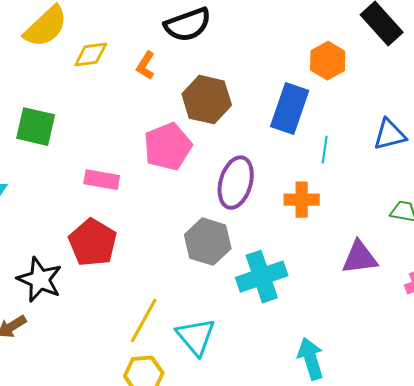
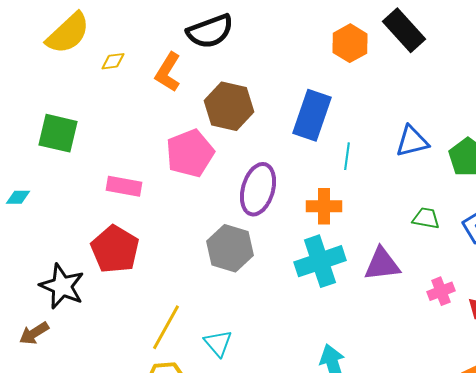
yellow diamond: (91, 55) -> (113, 61), size x0.7
orange hexagon: (328, 61) -> (350, 43), moved
orange L-shape: (146, 66) -> (168, 72), size x1.4
cyan cross: (262, 277) -> (320, 261), moved
cyan triangle: (196, 337) -> (218, 343), size x0.7

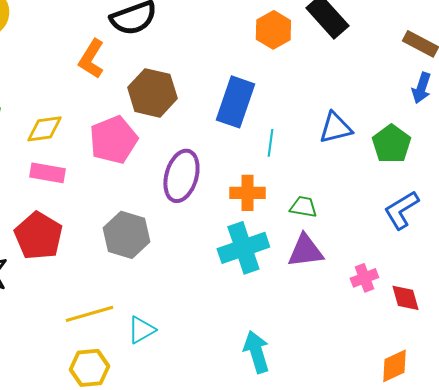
yellow diamond: (113, 61) -> (44, 129), moved, size x1.5
green trapezoid: (426, 218) -> (303, 207), moved
gray hexagon: (230, 248) -> (126, 235), moved
yellow line: (166, 327) -> (89, 314), turned 45
cyan triangle: (218, 343) -> (141, 330), turned 40

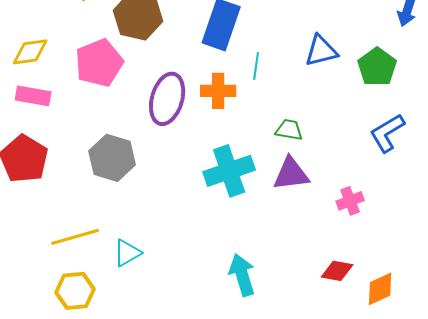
orange cross: (247, 193) -> (218, 91), moved
red diamond: (405, 298) -> (337, 271), moved, turned -64

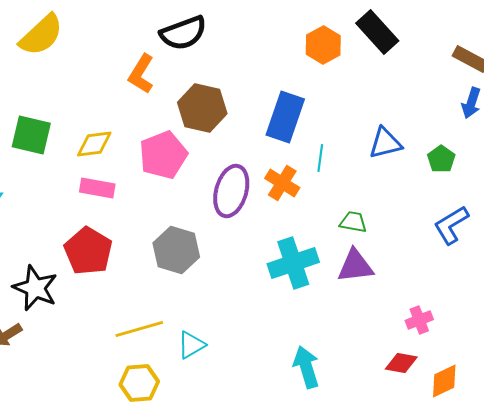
green pentagon: (377, 67) -> (441, 159), size x0.7
orange cross: (218, 91) -> (282, 183), turned 32
pink cross: (350, 201) -> (419, 320), moved

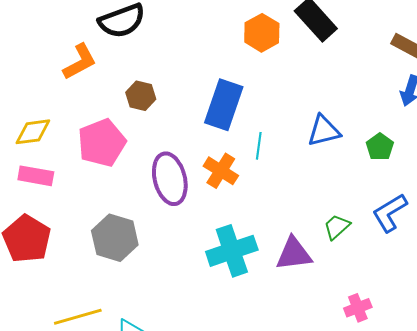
orange L-shape: (141, 74) -> (80, 62), turned -150
brown hexagon: (202, 108) -> (141, 96), size x0.6
purple ellipse: (231, 191) -> (170, 179), turned -30
green trapezoid: (353, 222) -> (337, 227), moved, turned -52

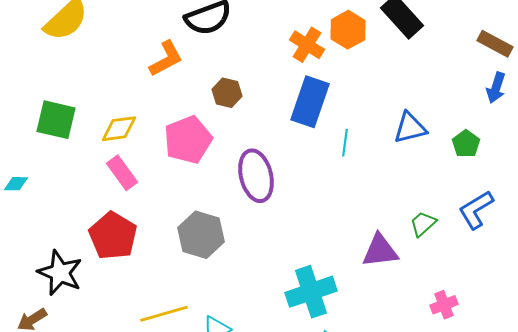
orange cross: (221, 171) -> (307, 45), moved
pink rectangle: (36, 176) -> (122, 173), turned 44
cyan cross: (232, 251) -> (311, 292), moved

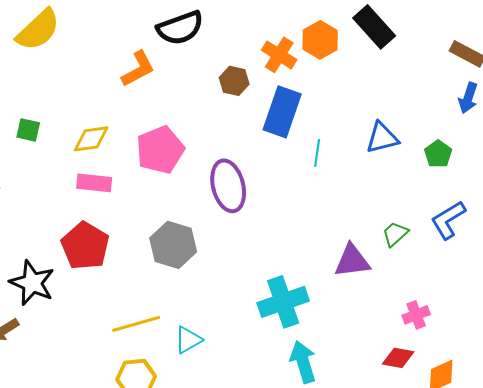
brown hexagon: (227, 93) -> (234, 81), moved
green square: (56, 120) -> (28, 130), size x0.6
pink rectangle: (122, 173) -> (94, 183), turned -48

